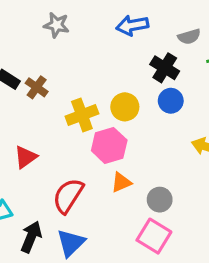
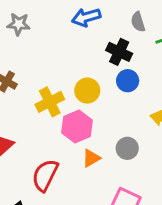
gray semicircle: (189, 37) -> (138, 22), turned 96
gray circle: (160, 200) -> (127, 148), moved

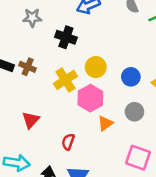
black cross: (119, 52) -> (66, 37), moved
blue circle: (128, 81) -> (131, 77), moved
red semicircle: (45, 175) -> (68, 142), size x0.6

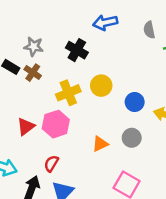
gray star: (32, 18) -> (34, 46), moved
pink hexagon: (90, 98) -> (56, 124), moved
red semicircle: (68, 142) -> (51, 163), moved

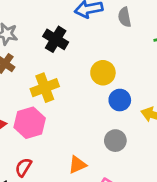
gray semicircle: (149, 30) -> (125, 17), moved
yellow circle: (101, 86) -> (103, 73), moved
orange triangle: (100, 144) -> (77, 165), moved

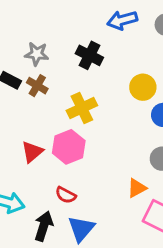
orange triangle: (77, 165) -> (137, 188), moved
red semicircle: (23, 167) -> (66, 195), turned -90

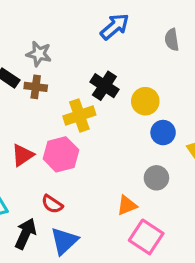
blue arrow: (122, 20) -> (115, 27), moved, turned 148
black cross: (89, 55) -> (104, 86), moved
brown cross: (37, 86) -> (36, 87), turned -30

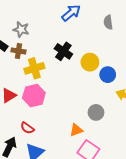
yellow cross: (79, 116) -> (34, 68), moved
blue circle: (163, 133) -> (108, 75), moved

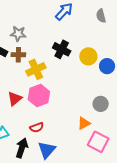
red semicircle: (27, 128) -> (37, 127), turned -48

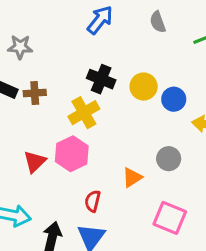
gray star: (18, 34) -> (20, 47), moved
yellow cross: (36, 69) -> (84, 113), moved
orange triangle: (84, 123) -> (132, 177), moved
red semicircle: (37, 127) -> (93, 201), moved, turned 128

